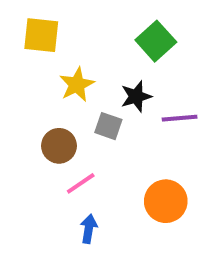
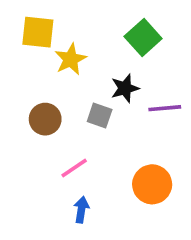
yellow star: (77, 85) -> (71, 59), moved
brown circle: (59, 146) -> (45, 119), moved

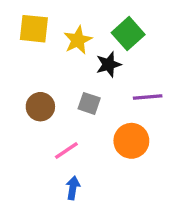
yellow star: (71, 59) -> (78, 40), moved
black star: (125, 88) -> (109, 64), moved
orange circle: (152, 184) -> (131, 141), moved

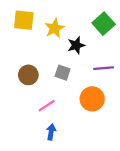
green square: (128, 34) -> (104, 24), moved

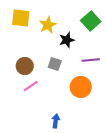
pink line: (47, 106) -> (31, 86), moved
blue arrow: (51, 132) -> (56, 121), moved

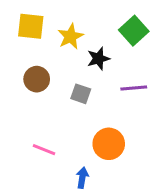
brown circle: (25, 66) -> (37, 79), moved
pink line: (31, 86) -> (44, 150), moved, turned 56
orange circle: (81, 87) -> (109, 144), moved

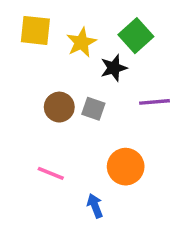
green square: (134, 31) -> (136, 36), moved
brown circle: (37, 79) -> (59, 107), moved
blue arrow: (82, 178) -> (95, 206), turned -30

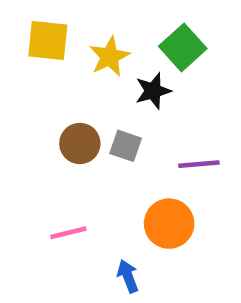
purple line: (155, 102) -> (199, 164), moved
pink line: (51, 173) -> (68, 233), turned -36

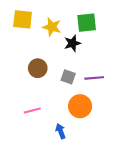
green square: (183, 47) -> (87, 23), turned 36
yellow star: (110, 57) -> (52, 27), turned -30
gray square: (126, 146) -> (68, 77), moved

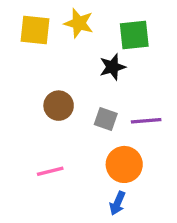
yellow star: (52, 27) -> (79, 23), moved
blue arrow: (61, 131) -> (117, 203), moved, turned -136

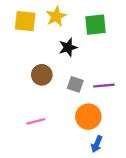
yellow star: (79, 23) -> (56, 16), turned 30
black star: (112, 67) -> (68, 47), moved
blue arrow: (117, 203) -> (97, 144), moved

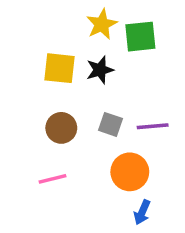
yellow star: (56, 16) -> (102, 24), moved
yellow square: (25, 21) -> (60, 68), moved
brown circle: (42, 75) -> (61, 128), moved

